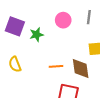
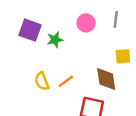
yellow semicircle: (15, 64) -> (42, 81), moved
orange line: (56, 66) -> (66, 81), moved, turned -32

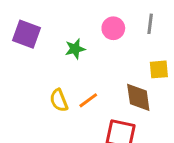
purple square: (30, 30) -> (26, 34), moved

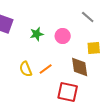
gray line: (150, 24) -> (88, 17), turned -56
pink circle: (113, 28) -> (63, 36), moved

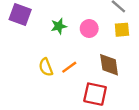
yellow square: (94, 48) -> (122, 30), moved

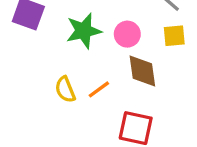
green star: (59, 26) -> (84, 31), size x1.5
brown diamond: (109, 65) -> (142, 71), moved

